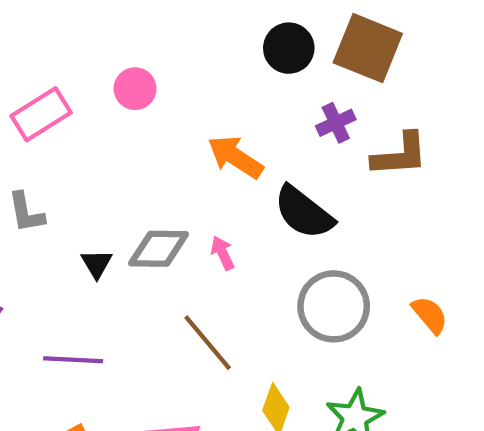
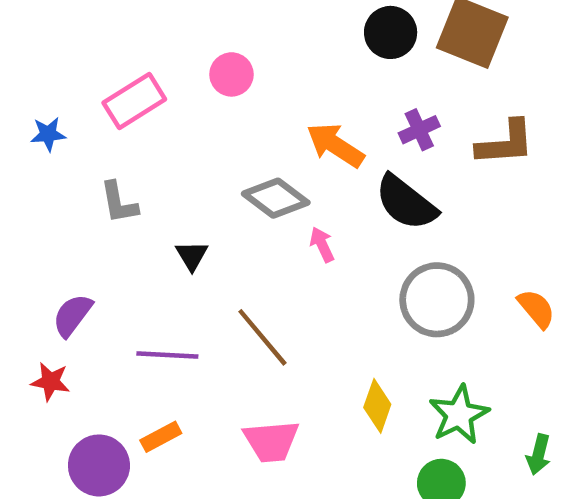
purple cross: (336, 123) -> (419, 130), moved
gray diamond: (159, 249) -> (276, 198), moved, turned 36
brown line: (208, 343) -> (262, 337), moved

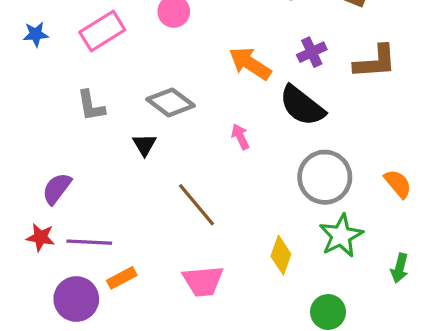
blue star: (48, 134) -> (36, 34), moved
gray diamond: (276, 198) -> (170, 102), moved
purple line: (167, 355) -> (89, 242), moved
green star: (459, 415) -> (341, 236), moved
green arrow: (539, 454) -> (400, 268), moved

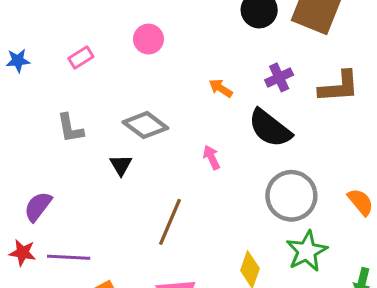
pink rectangle: (102, 31) -> (81, 58), size x0.6
orange arrow: (250, 63) -> (221, 88), size x0.6
brown line: (196, 205) -> (170, 222), turned 63

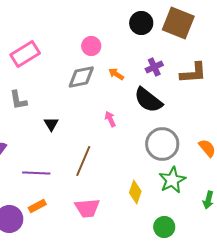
pink circle: (149, 39) -> (91, 46), moved
pink rectangle: (81, 58) -> (25, 54), size x1.8
gray diamond: (145, 125) -> (81, 77), moved, turned -48
purple line: (69, 257) -> (36, 173), moved

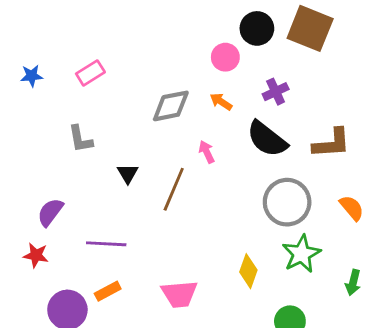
pink circle: (91, 46) -> (225, 57), moved
pink rectangle: (25, 54) -> (90, 73), size x0.7
brown L-shape: (193, 73) -> (332, 143), moved
pink arrow: (110, 119) -> (207, 152), moved
brown line: (83, 161) -> (174, 189), moved

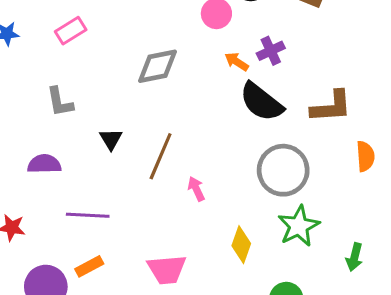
orange arrow: (221, 102) -> (237, 62), moved
pink arrow: (207, 152) -> (196, 189), moved
orange semicircle: (352, 208) -> (365, 156), moved, turned 36
purple semicircle: (50, 212) -> (44, 164), moved, turned 52

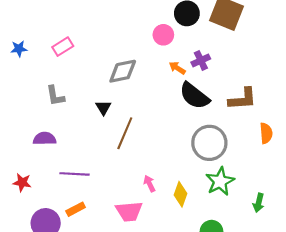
black triangle: (111, 139) -> (103, 108), moved
pink arrow: (196, 189) -> (149, 184), moved

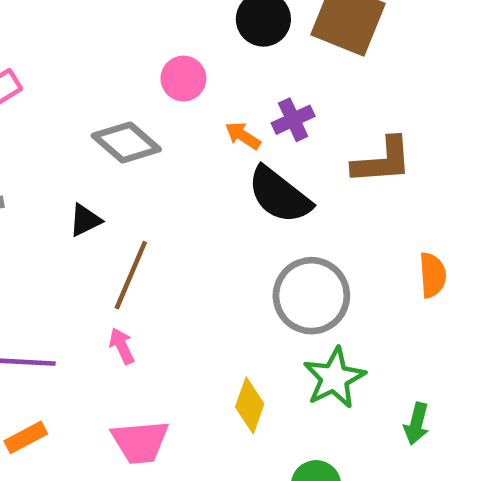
pink circle: (163, 35) -> (183, 79), moved
gray diamond: (123, 71) -> (126, 143), turned 52
brown L-shape: (243, 99) -> (382, 161), moved
black triangle: (103, 108) -> (85, 220), turned 35
pink arrow: (149, 184) -> (122, 346), moved

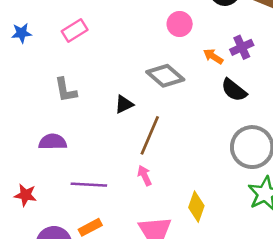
gray diamond: (126, 143) -> (165, 76), moved
black semicircle: (279, 195) -> (234, 90), size x0.7
yellow diamond: (250, 405) -> (196, 207), moved

